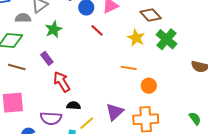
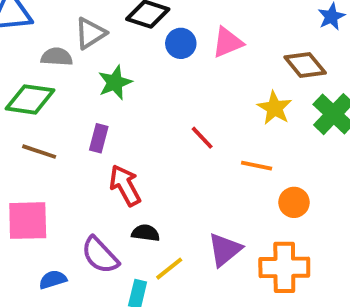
red line: (97, 30) -> (202, 138), moved
purple rectangle: (47, 58) -> (99, 138), turned 48
purple semicircle: (51, 118) -> (100, 255), turned 40

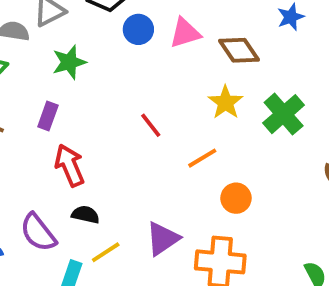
brown diamond: (305, 65) -> (239, 50), moved
orange line: (257, 166) -> (202, 158), turned -48

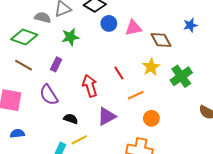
red line: (151, 125) -> (119, 73), moved
red arrow: (70, 165) -> (90, 86), moved
purple semicircle: (38, 232) -> (49, 95), moved
purple triangle: (163, 239) -> (107, 116), moved

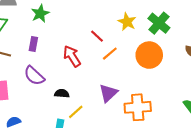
orange line: (136, 95) -> (110, 54), moved
purple triangle: (107, 116) -> (108, 93), moved
orange circle: (151, 118) -> (149, 55), moved, size x1.6

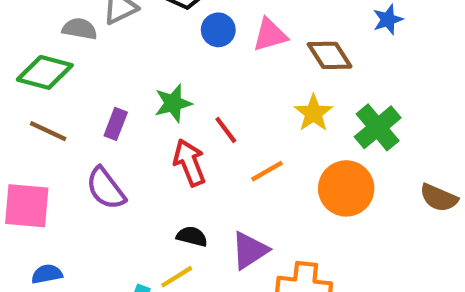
green star: (40, 14) -> (173, 103), moved
red line: (97, 36) -> (226, 130), moved
black semicircle: (62, 93) -> (192, 236), moved

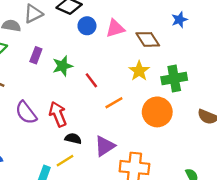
purple rectangle: (116, 124) -> (36, 55), moved
green cross: (378, 127) -> (174, 79), turned 30
red arrow: (189, 163) -> (58, 114), moved

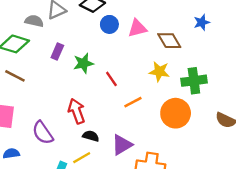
yellow star: (139, 71) -> (159, 72), turned -30
purple semicircle: (26, 113) -> (43, 133), moved

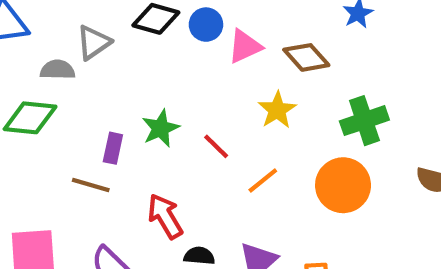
blue circle: (109, 24) -> (206, 25), moved
purple rectangle: (57, 51) -> (113, 148), moved
yellow star: (159, 72) -> (277, 110), moved, turned -30
brown line: (15, 76) -> (91, 185), moved

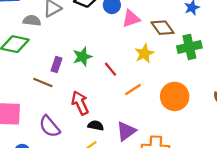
green cross: (364, 121) -> (189, 47), moved

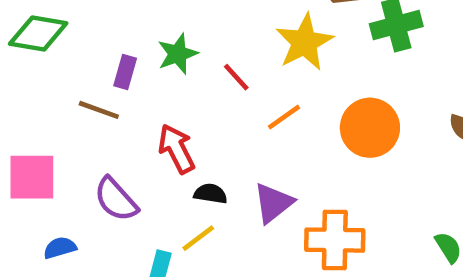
yellow star: (144, 54) -> (304, 42), size x1.4

